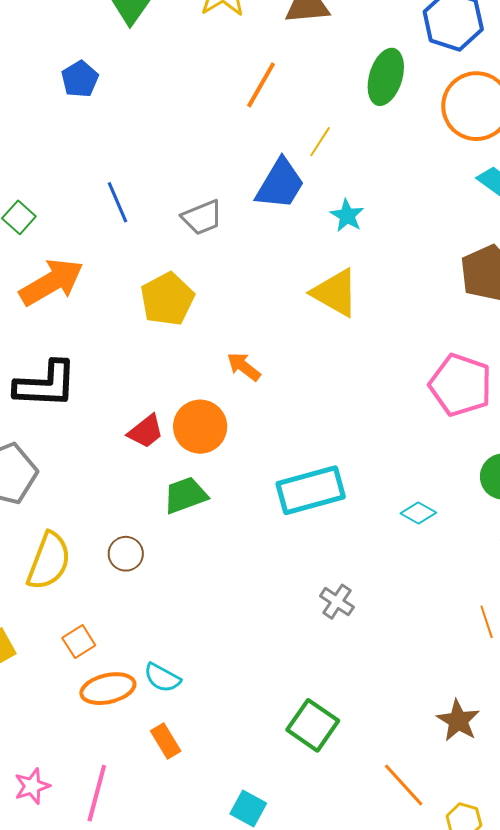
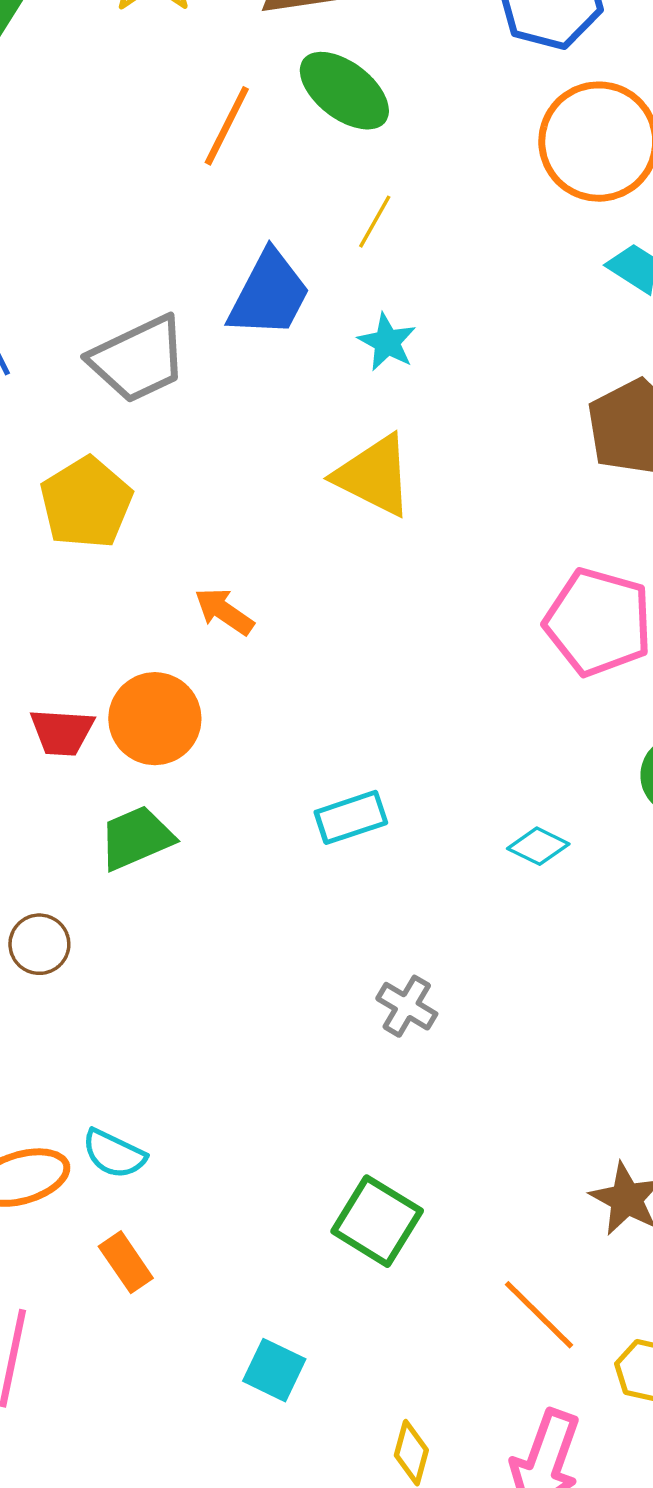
green ellipse: (386, 77) -> (344, 91), moved, turned -66
yellow line: (320, 142) -> (375, 222), moved
gray trapezoid: (202, 217) -> (138, 359), size x1.4
red trapezoid: (146, 431) -> (62, 732), turned 45
cyan rectangle: (311, 490) -> (351, 817), size x0.6

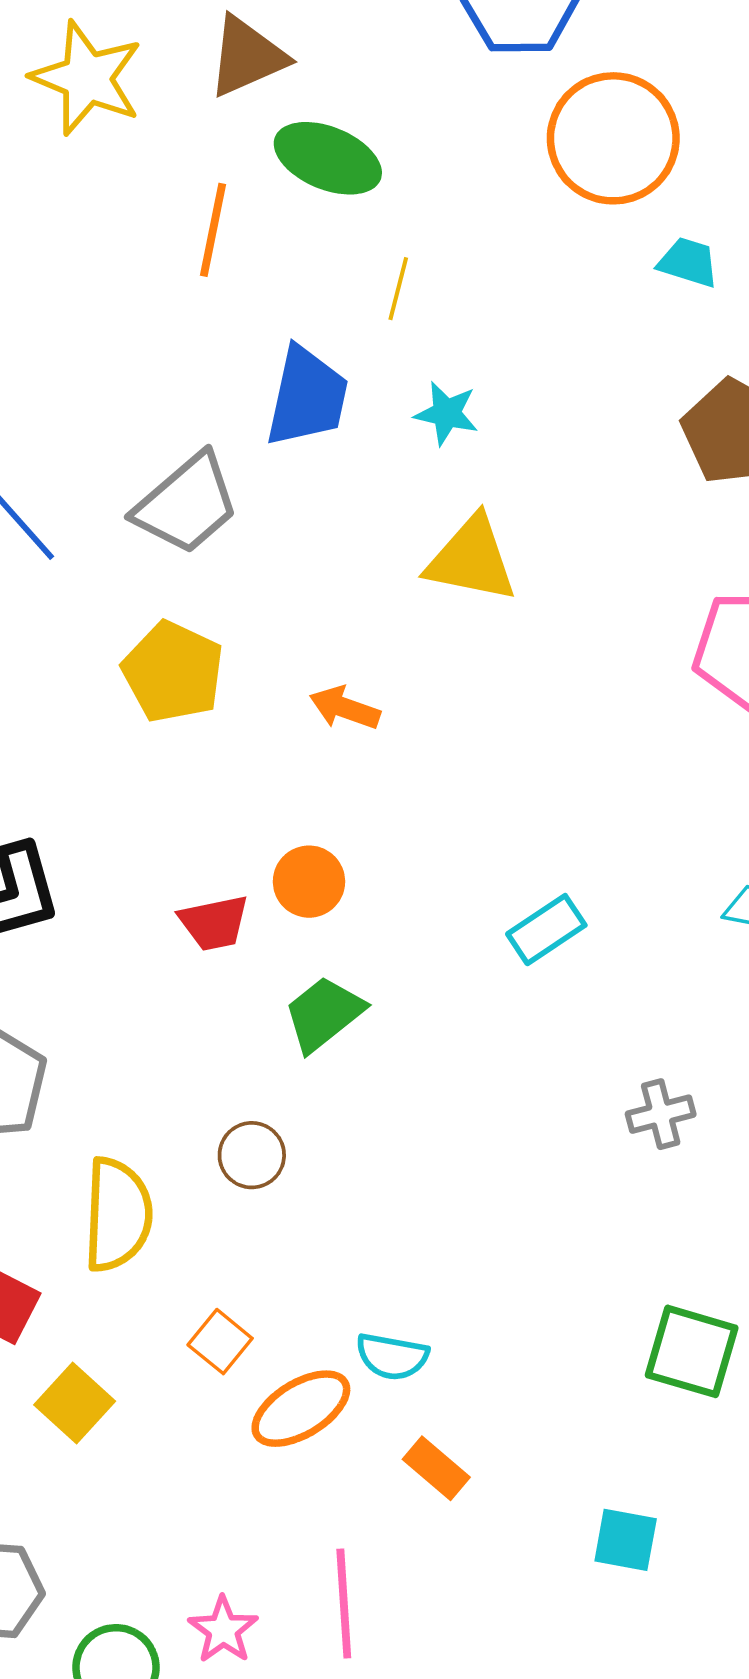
orange arrow: (224, 611) -> (345, 708), moved
orange circle: (155, 719) -> (309, 882), size x0.7
gray cross: (407, 1006) -> (661, 1114), turned -30

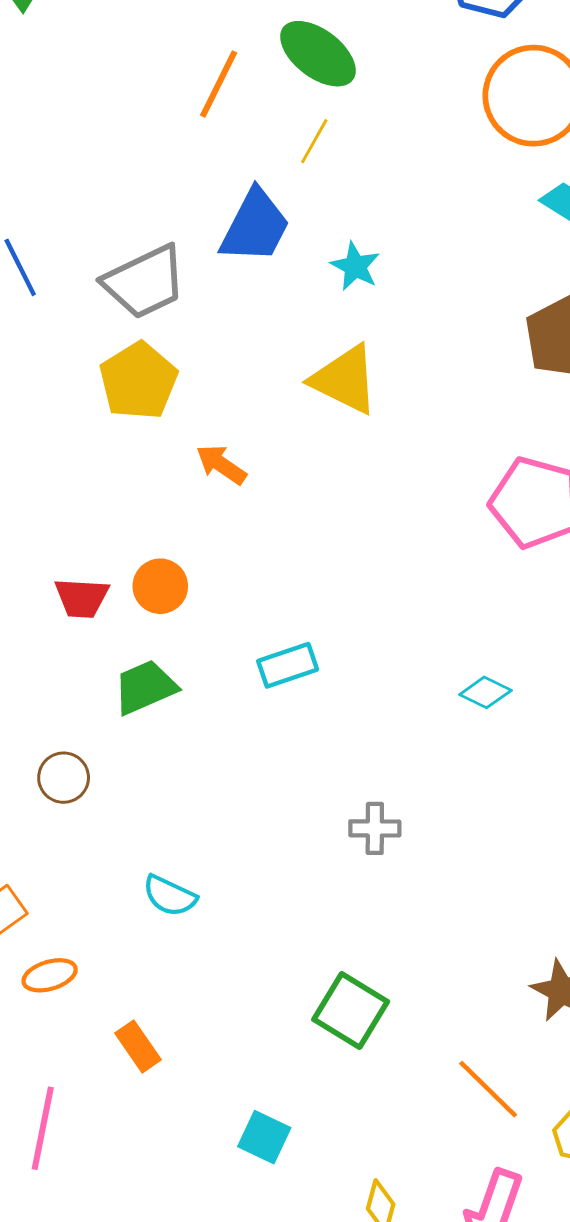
yellow line: (398, 289) -> (314, 141), moved
yellow pentagon: (173, 672) -> (138, 381), moved
cyan rectangle: (546, 930) -> (288, 665), moved
cyan semicircle: (392, 1356) -> (170, 896), moved
orange ellipse: (301, 1409) -> (50, 975), size x0.7

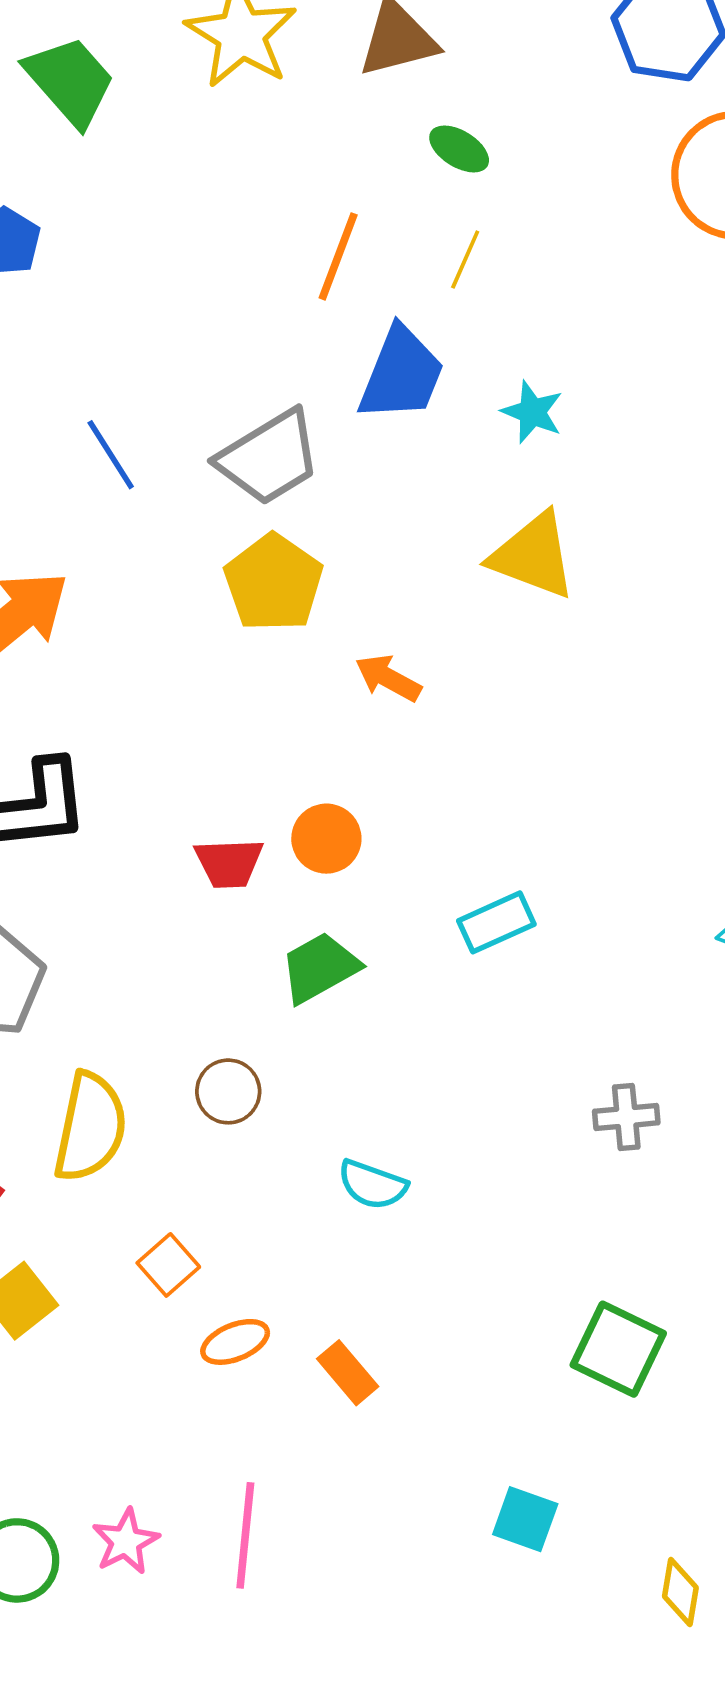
green ellipse: (318, 54) -> (459, 149), size x0.6
orange line: (219, 84) -> (338, 256), moved
cyan semicircle: (170, 896) -> (372, 1185), moved
orange rectangle: (138, 1046) -> (348, 1373), moved

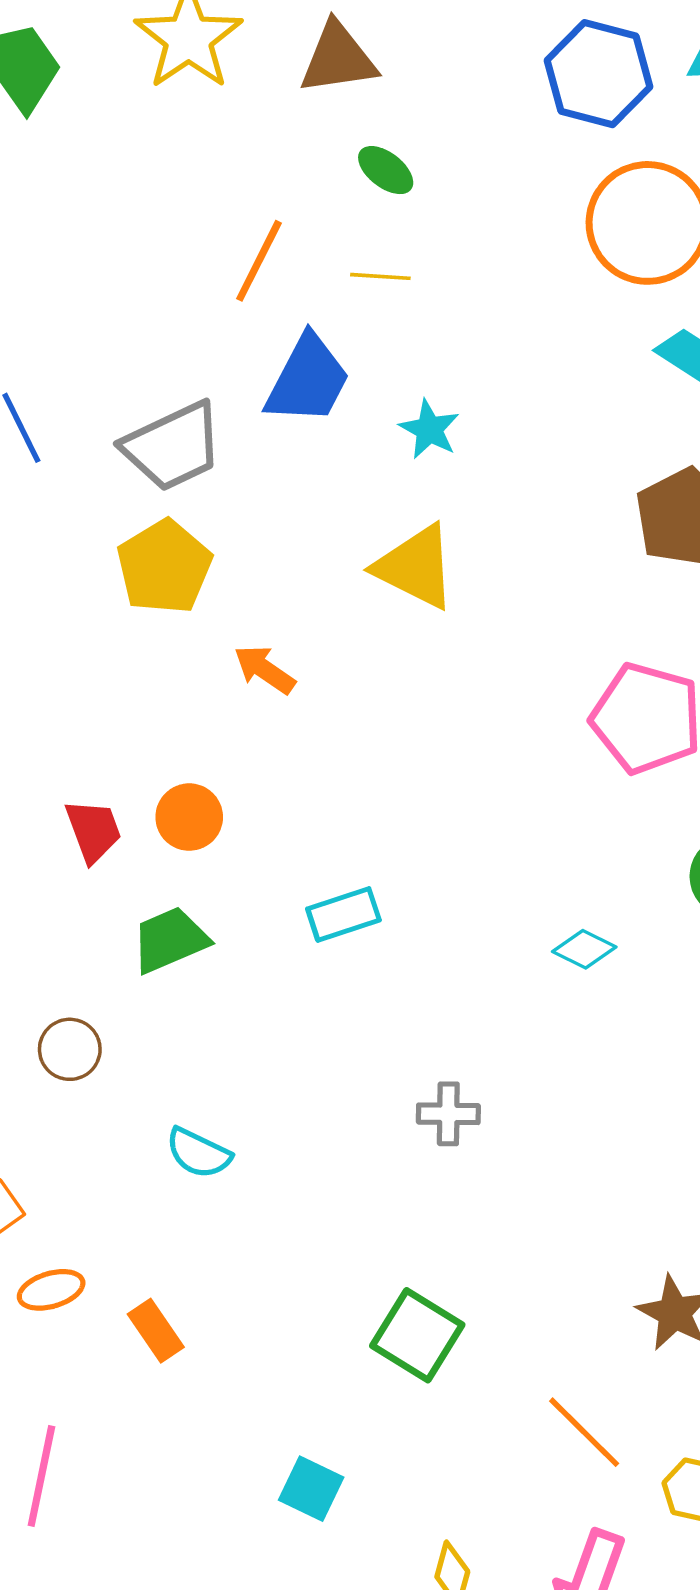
yellow line: (465, 259) -> (380, 276), turned 64
red trapezoid: (229, 863) -> (93, 831), turned -114

